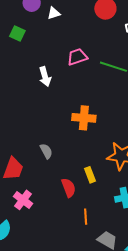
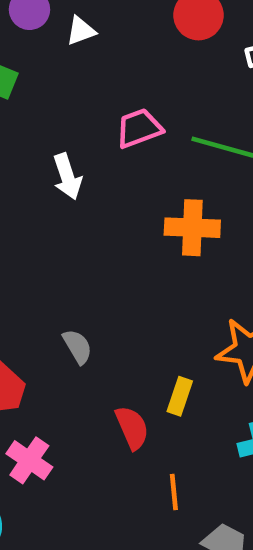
orange cross: (84, 118) -> (192, 228), moved
yellow rectangle: (90, 175) -> (180, 396), turned 42

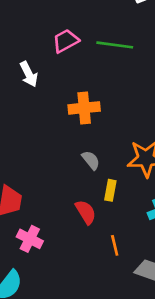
orange cross: (192, 228) -> (84, 108), moved
gray semicircle: (78, 347) -> (91, 160), moved

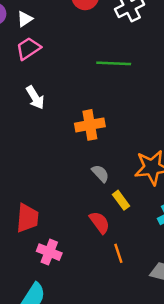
pink trapezoid: (66, 41) -> (28, 48), moved
yellow rectangle: (110, 190) -> (121, 200), turned -42
orange line: (115, 245) -> (118, 253), moved

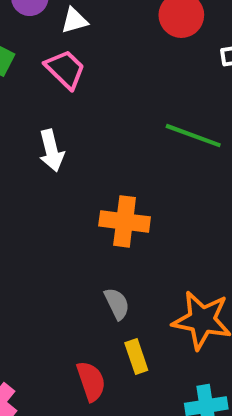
pink trapezoid: (28, 48) -> (65, 69), turned 60

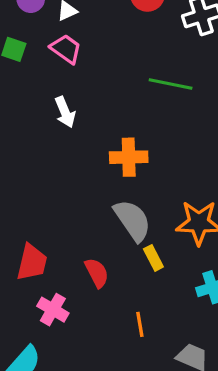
gray semicircle: (117, 304) -> (132, 220), size x1.8
red semicircle: (91, 381) -> (97, 273), moved

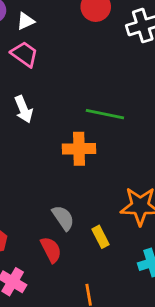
green line: (171, 84) -> (105, 114), moved
gray semicircle: (132, 220) -> (63, 218), moved, size x0.7

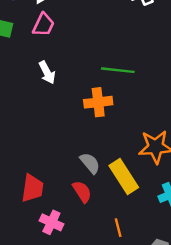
pink trapezoid: (24, 54) -> (43, 25), turned 85
yellow rectangle: (100, 237) -> (124, 177), size x1.8

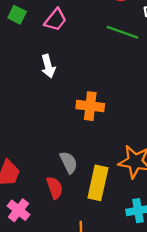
green line: (118, 70) -> (122, 32), moved
yellow rectangle: (124, 177) -> (98, 183), turned 32

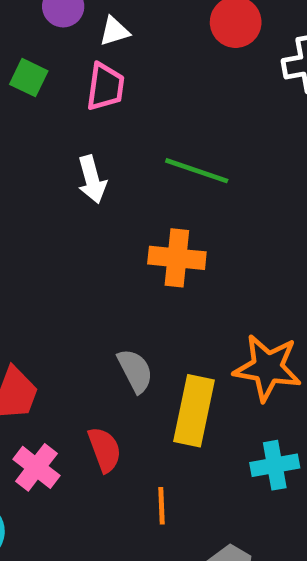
pink trapezoid: (55, 20) -> (105, 87), turned -30
green line: (122, 32) -> (197, 171), moved
red semicircle: (55, 188) -> (105, 450), moved

